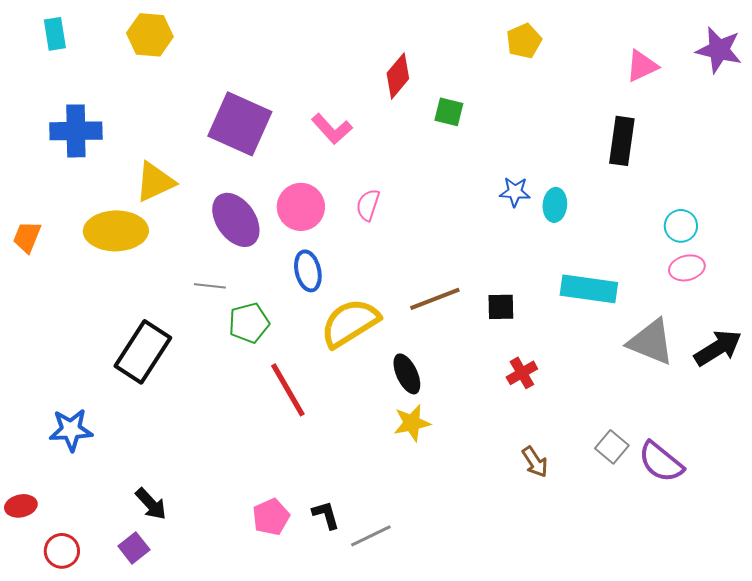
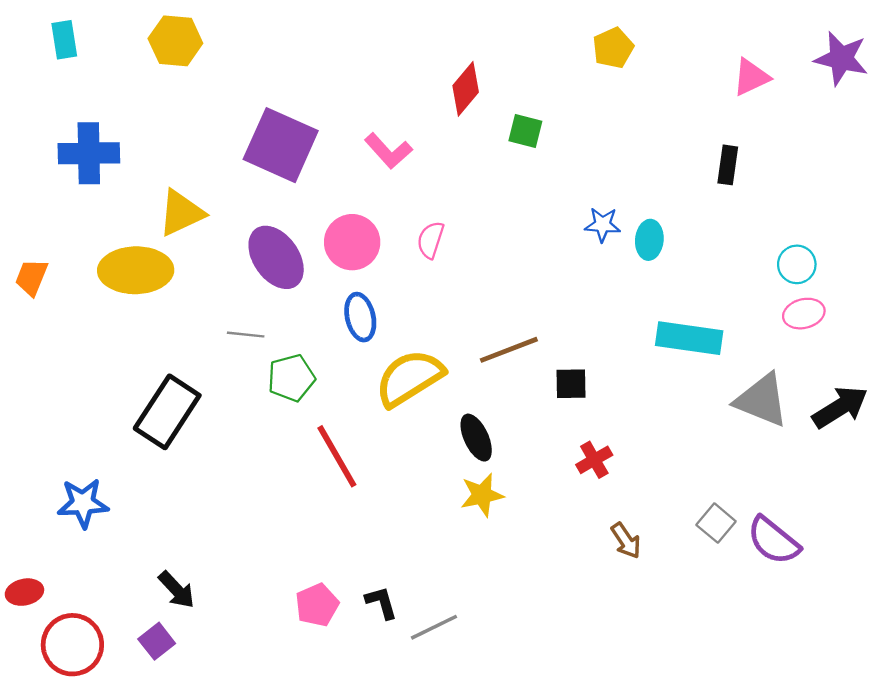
black rectangle: (622, 141) -> (728, 165), size x0.7
black square: (501, 307) -> (571, 384), moved
red cross: (522, 373) -> (594, 460), moved
red circle: (62, 551) -> (72, 645), size x1.5

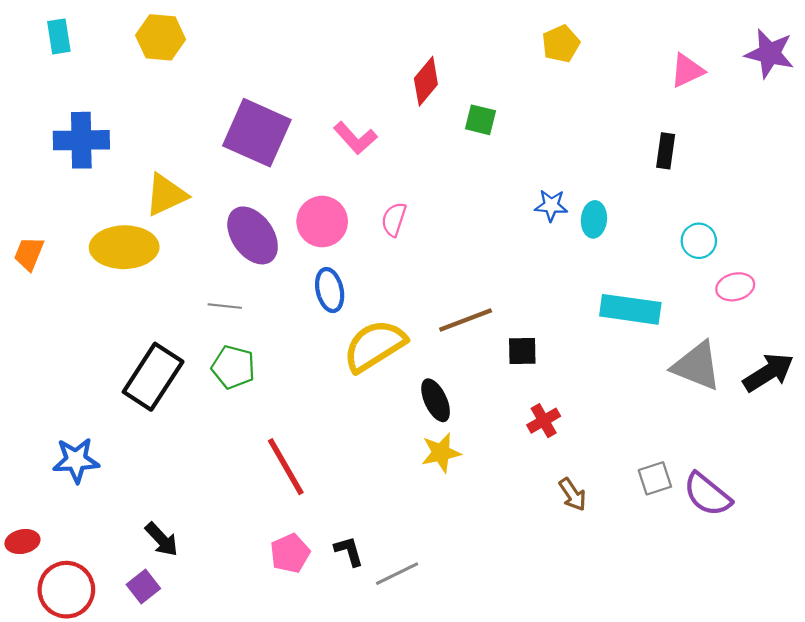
cyan circle: (797, 264) -> (699, 241), moved
green pentagon: (291, 378) -> (233, 367), moved, turned 30
red line: (337, 456) -> (286, 467), moved
gray square: (716, 523) -> (655, 478), turned 32

